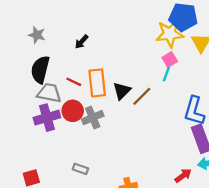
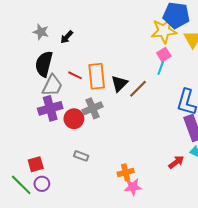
black arrow: (82, 42) -> (67, 37), moved
gray trapezoid: (49, 93) -> (52, 86), turned 105
red circle: (73, 111) -> (74, 119), moved

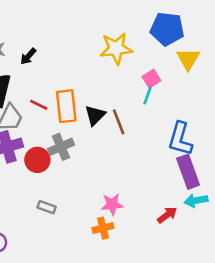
yellow star: (164, 31) -> (116, 48), moved
brown line: (138, 89) -> (119, 122), turned -66
pink star: (133, 187) -> (112, 204), moved

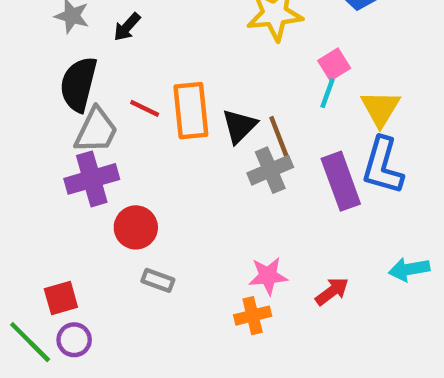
yellow triangle: (188, 59) -> (380, 108), moved
gray cross: (61, 147) -> (270, 170), moved
red circle: (37, 160) -> (136, 227), moved
purple rectangle: (188, 172) -> (341, 181), moved
red arrow: (167, 215) -> (332, 291), moved

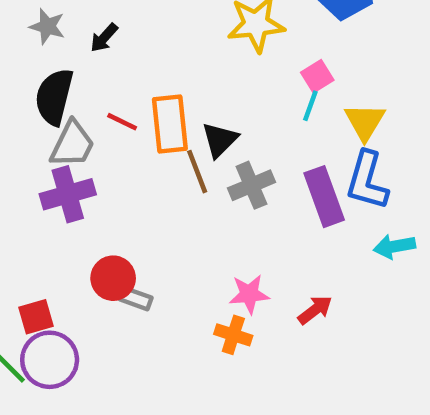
brown line: (279, 137) -> (197, 172), moved
red circle: (136, 227) -> (113, 278), moved
cyan arrow: (409, 269) -> (394, 246), moved
orange cross: (253, 316) -> (233, 335), turned 32
purple circle: (74, 340) -> (50, 360), size x1.6

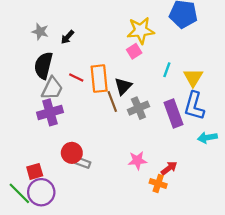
pink square: (317, 76) -> (134, 51), moved
orange cross: (233, 335) -> (158, 183), moved

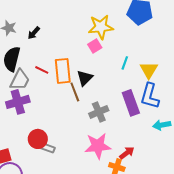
gray cross: (138, 108) -> (99, 112), moved
pink star: (137, 161) -> (98, 146), size x1.5

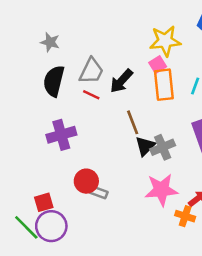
black arrow: (34, 33) -> (121, 81), moved, size x1.5
orange rectangle: (63, 71) -> (164, 85), moved
black triangle: (85, 78) -> (145, 146), moved
gray trapezoid: (20, 80) -> (91, 71), moved

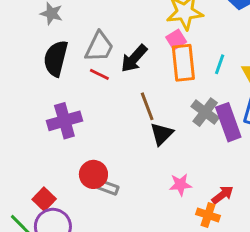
gray cross: (163, 147) -> (205, 112), moved, turned -30
pink star: (161, 190) -> (180, 185), size x0.6
red square: (44, 202) -> (44, 199), turned -30

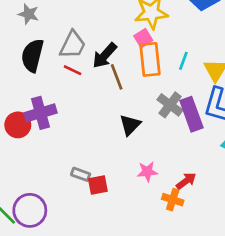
brown line: (147, 106) -> (117, 77), moved
red circle: (93, 174) -> (18, 125), moved
red square: (44, 199) -> (98, 185), moved, turned 35

